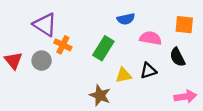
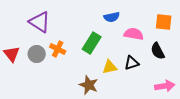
orange cross: (63, 45) -> (58, 49), moved

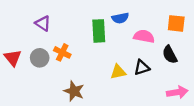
purple triangle: (40, 22) -> (43, 23), size x0.7
green rectangle: (92, 43) -> (99, 31), moved, turned -35
brown star: (89, 85) -> (74, 91), moved

